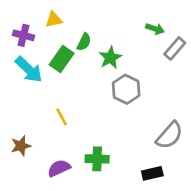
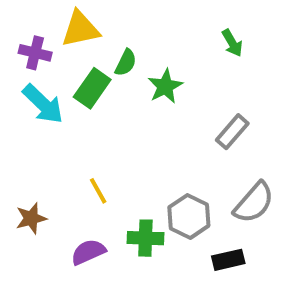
yellow triangle: (54, 20) -> (80, 29), size x1.5
green arrow: (155, 29) -> (232, 43), turned 42
gray rectangle: (175, 48) -> (232, 132), moved
gray hexagon: (126, 89) -> (189, 216), moved
yellow line: (62, 117) -> (98, 191), moved

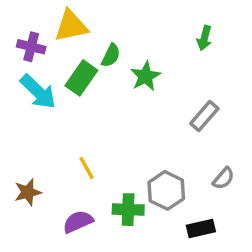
green arrow: (232, 43) -> (204, 38), turned 45
gray semicircle: (254, 203) -> (223, 178), size x0.6

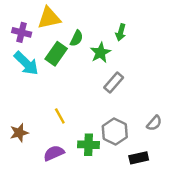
green arrow: (204, 38) -> (121, 32), moved
gray rectangle: (204, 116) -> (114, 83), moved

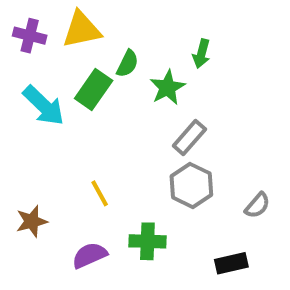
purple cross: (22, 32) -> (30, 36), moved
gray hexagon: (115, 132) -> (191, 185), moved

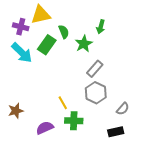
purple cross: (30, 36) -> (21, 27), moved
green semicircle: (128, 64) -> (64, 32), turned -48
yellow line: (100, 193) -> (63, 103), moved
gray semicircle: (257, 205) -> (123, 109), moved

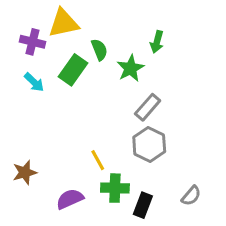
cyan arrow: (22, 53) -> (34, 82), size x0.6
gray semicircle: (123, 109) -> (191, 196), moved
black rectangle: (116, 132) -> (143, 205), moved, turned -56

